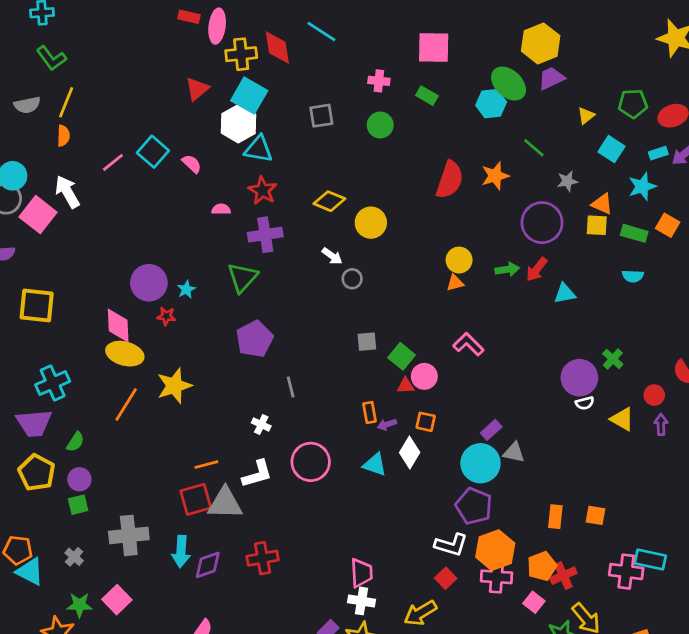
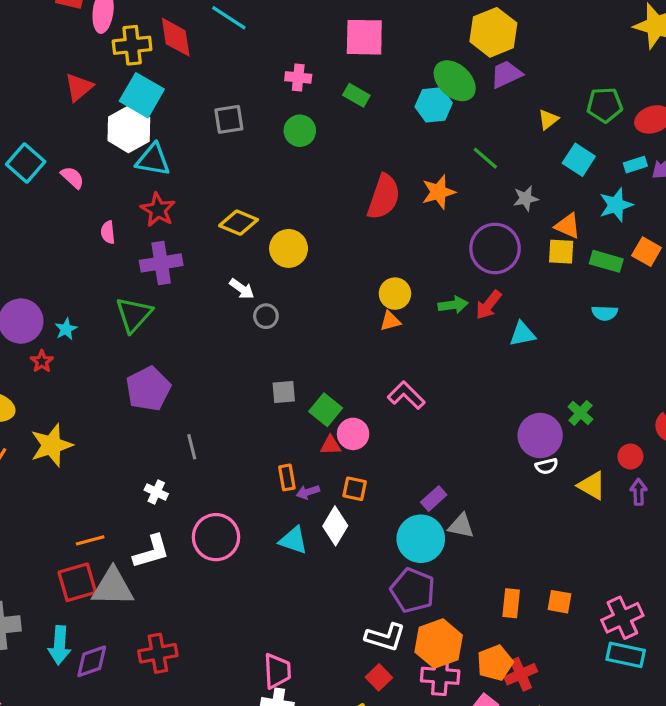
pink semicircle: (221, 209) -> (108, 232), turned -96
red star: (166, 316) -> (42, 361), turned 30
pink cross: (626, 572) -> (622, 618), moved, turned -32

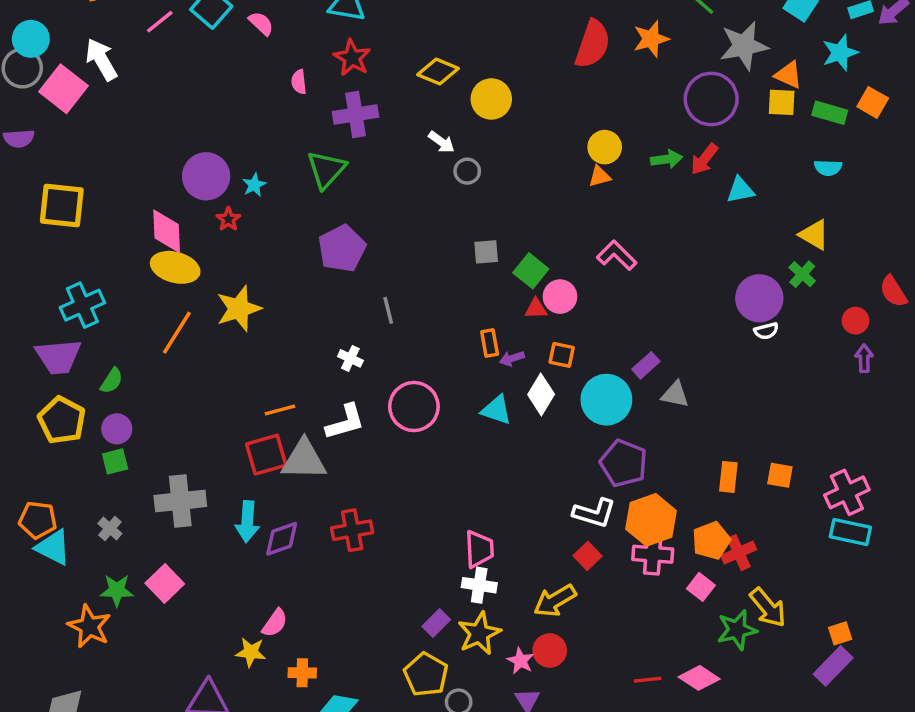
gray star: (526, 198) -> (744, 46), size x1.8
yellow triangle: (592, 486) -> (814, 235), moved
cyan circle: (421, 539) -> (606, 400), moved

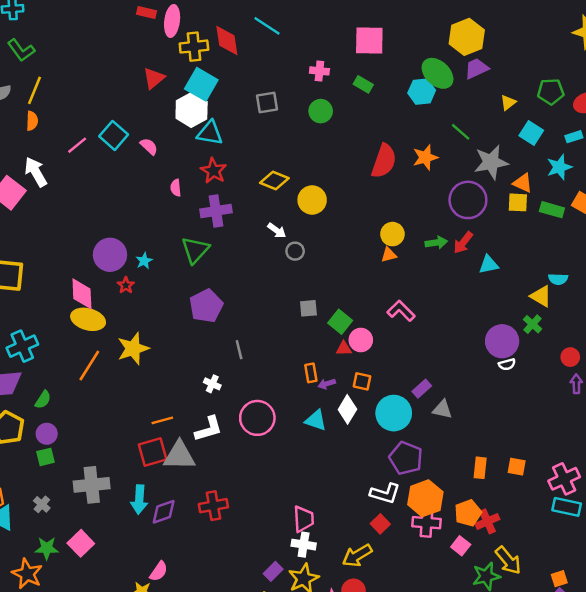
cyan semicircle: (828, 168) -> (558, 279), moved

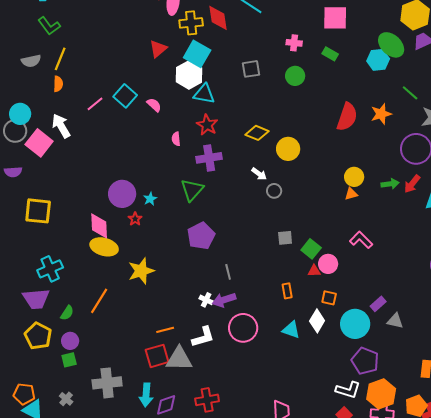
orange line: (89, 366) -> (99, 301), moved
purple arrow: (327, 384) -> (224, 300), moved, size x1.6

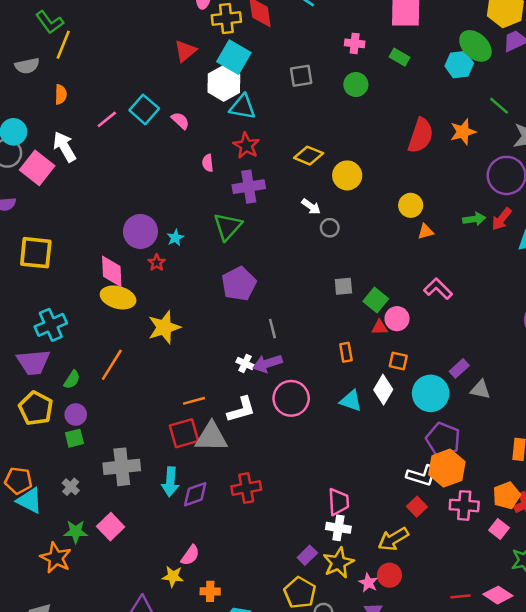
yellow line: (60, 59) -> (63, 45), moved
yellow circle: (354, 177) -> (411, 205), moved
orange hexagon: (381, 394) -> (447, 468), moved

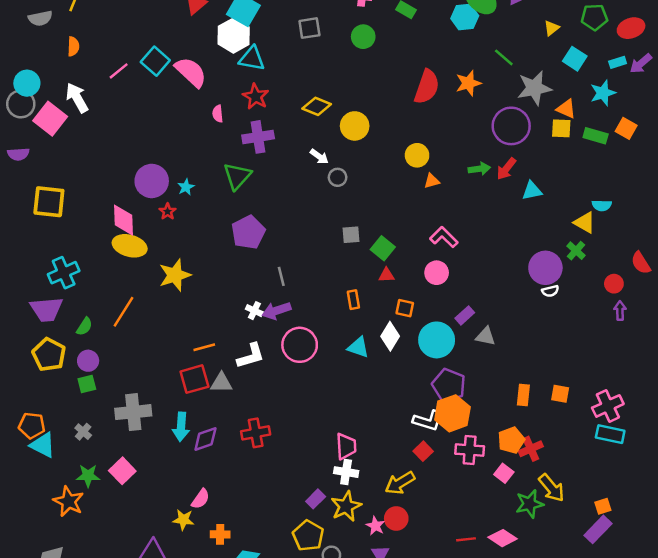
pink semicircle: (180, 121) -> (191, 72), size x1.8
pink circle: (397, 319) -> (437, 273), moved
gray triangle: (211, 437) -> (221, 383), size x0.7

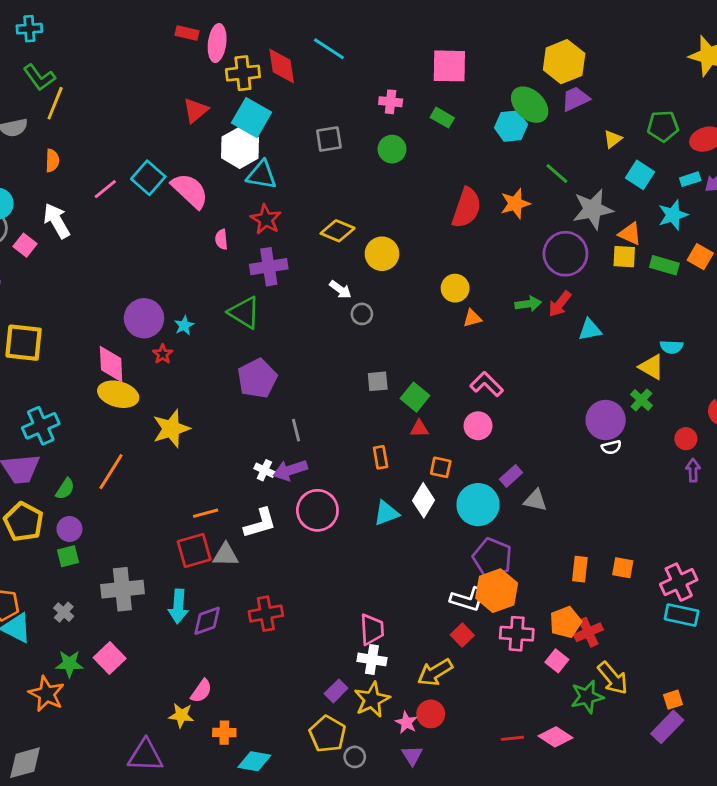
pink square: (50, 119) -> (25, 245), size x0.6
green triangle: (237, 176) -> (244, 313), turned -40
cyan triangle: (358, 347) -> (386, 513), turned -40

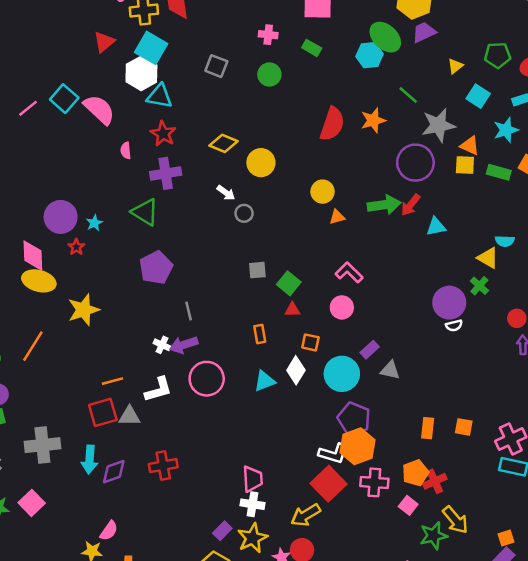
gray square: (329, 139) -> (216, 66), turned 30
green arrow: (528, 304) -> (384, 205), size x1.5
red square: (462, 635) -> (329, 484), size x1.8

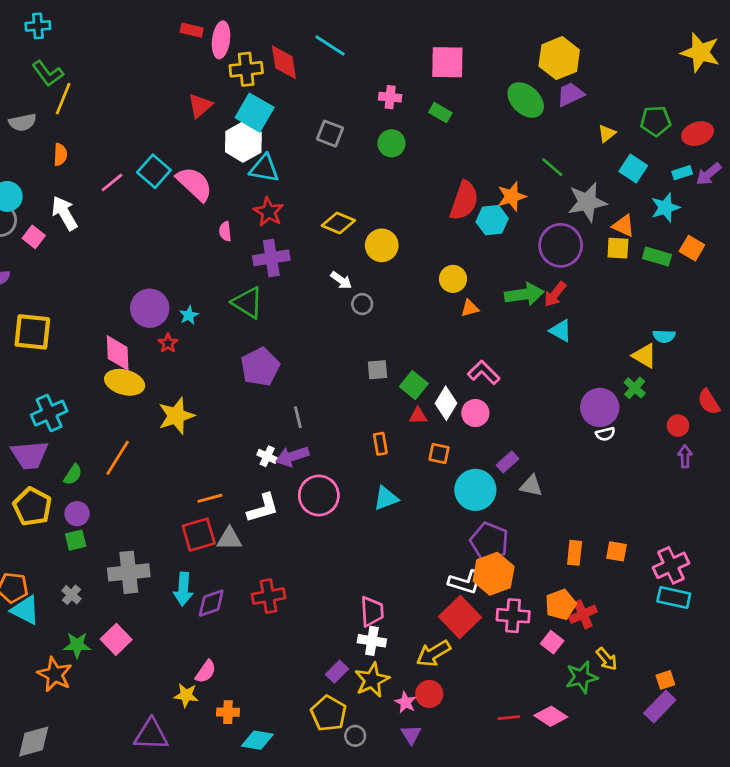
cyan hexagon: (370, 55) -> (492, 220), moved
cyan triangle: (436, 227) -> (561, 331), moved, turned 40
white diamond: (296, 370) -> (446, 403), moved
yellow arrow: (455, 520) -> (607, 659), size x0.7

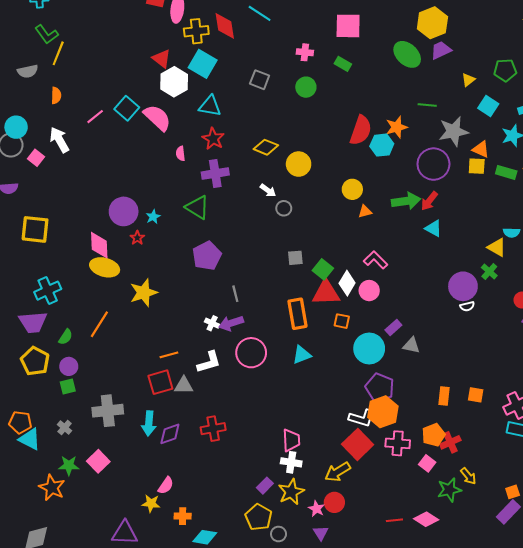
red triangle: (200, 106) -> (162, 59), turned -42
white hexagon: (243, 142) -> (174, 82), moved
green line: (552, 167) -> (427, 105), turned -36
red triangle: (418, 416) -> (326, 293), size x2.0
orange rectangle: (380, 444) -> (297, 314), size x1.8

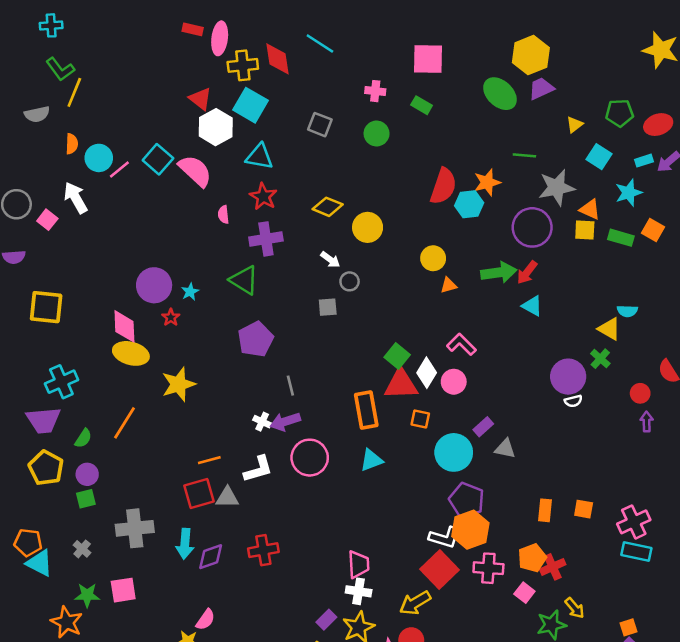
cyan circle: (16, 127) -> (99, 158), moved
gray square: (295, 258) -> (328, 307), moved
pink square: (98, 461) -> (123, 590), turned 35

